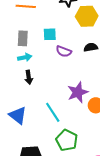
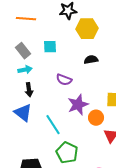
gray rectangle: (23, 38) -> (23, 51), turned -42
purple semicircle: (64, 51) -> (64, 80), moved
blue triangle: (18, 115) -> (23, 113), moved

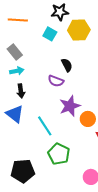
cyan square: (50, 47) -> (50, 34), moved, turned 32
black semicircle: (91, 60) -> (67, 65), moved, turned 72

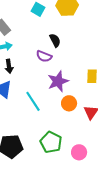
orange circle: (88, 119) -> (69, 103), moved
green pentagon: (59, 154) -> (51, 142), moved

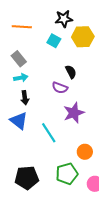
orange circle: (69, 103) -> (85, 152), moved
green pentagon: (51, 142) -> (67, 174), turned 30

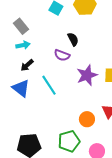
black arrow: (25, 98) -> (27, 65), turned 56
purple star: (74, 113) -> (87, 75), moved
cyan line: (49, 133) -> (49, 85), moved

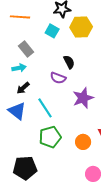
gray rectangle: (21, 26) -> (26, 49), moved
green pentagon: (69, 141) -> (50, 137), moved

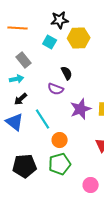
green pentagon: (50, 137) -> (60, 164), moved
orange circle: (83, 142) -> (60, 140), moved
black pentagon: (25, 168) -> (25, 166), moved

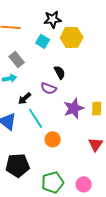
black arrow: (21, 99) -> (25, 98), moved
green pentagon: (60, 164) -> (53, 182), moved

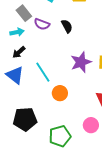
purple semicircle: (49, 88) -> (42, 24), moved
black arrow: (25, 98) -> (19, 52), moved
pink circle: (84, 184) -> (91, 125), moved

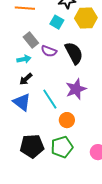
black semicircle: (67, 26) -> (74, 53), size x1.6
purple star: (81, 62) -> (76, 89), moved
green pentagon: (60, 136) -> (62, 147), moved

